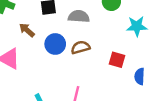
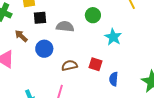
cyan star: (137, 26) -> (113, 37), turned 30
brown semicircle: (81, 47) -> (69, 65), moved

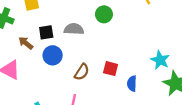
black square: (40, 18) -> (46, 32), moved
cyan star: (113, 37) -> (160, 60), moved
brown semicircle: (69, 65) -> (82, 72), turned 140

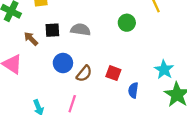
green circle: (104, 14) -> (127, 23), moved
blue circle: (53, 55) -> (63, 63), moved

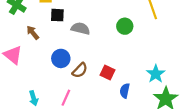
black square: (52, 30) -> (57, 15), moved

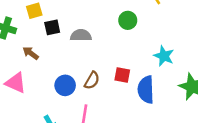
blue circle: (61, 58) -> (65, 85), moved
cyan star: (156, 74) -> (164, 56), moved
blue semicircle: (125, 91) -> (146, 90), size x1.6

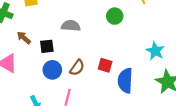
black square: (52, 27) -> (47, 46), moved
cyan star: (164, 56) -> (155, 51), moved

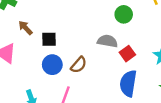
gray semicircle: (71, 26) -> (107, 41), moved
red square: (105, 65) -> (127, 54), moved, turned 32

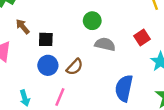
green circle: (124, 14) -> (92, 21), moved
red square: (127, 54) -> (142, 37), moved

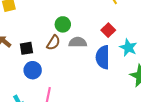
brown semicircle: (75, 67) -> (53, 43), moved
blue semicircle: (124, 88) -> (103, 57), moved

